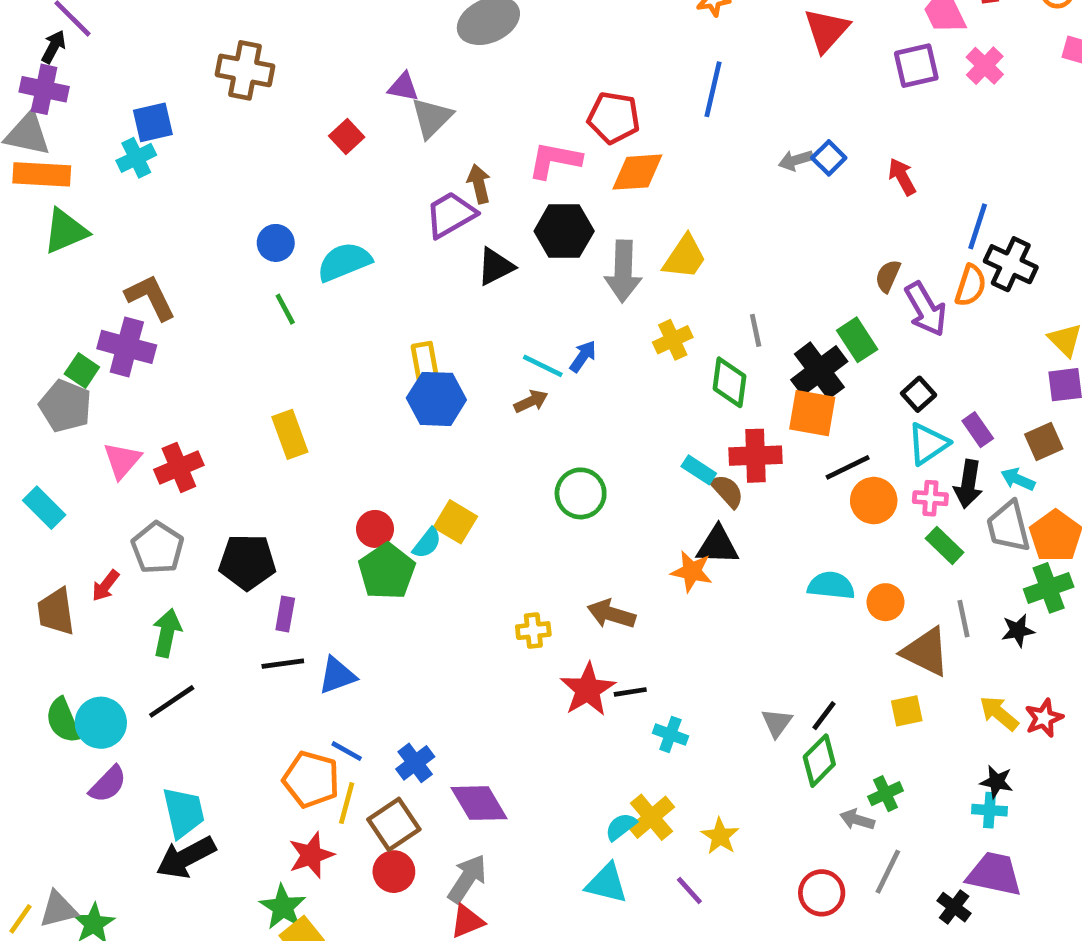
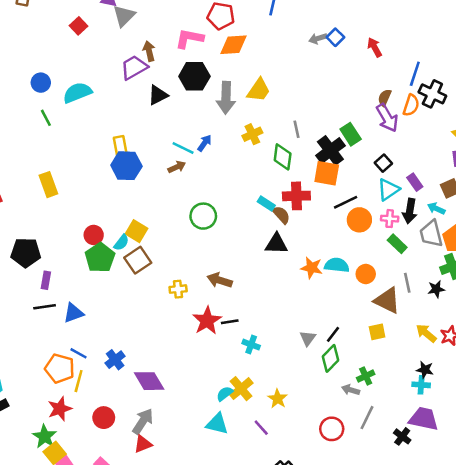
brown semicircle: (888, 276) -> (385, 98), moved
orange star: (692, 571) -> (312, 268), moved
brown square: (394, 824) -> (138, 260), moved

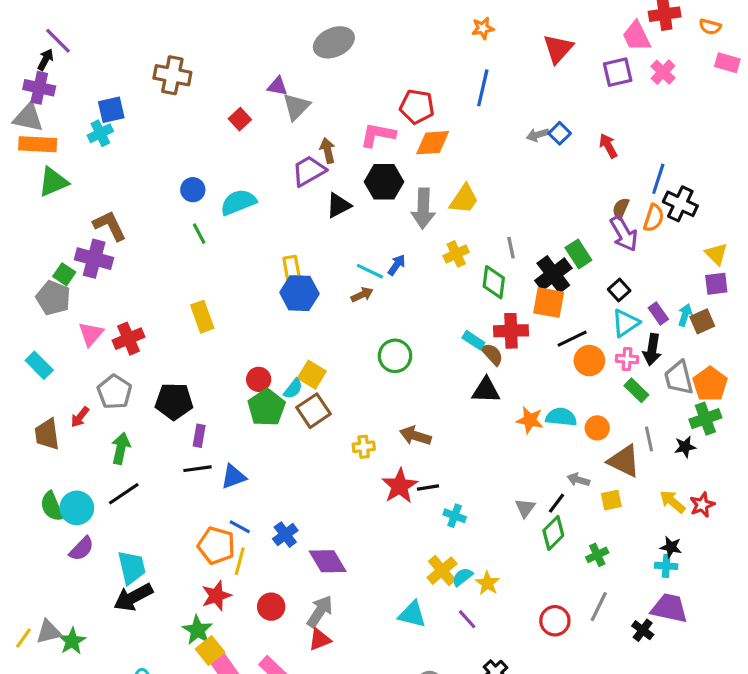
cyan arrow: (436, 209) -> (685, 315), moved, turned 84
gray arrow: (351, 390) -> (578, 480), moved
cyan semicircle: (225, 394) -> (462, 577), moved

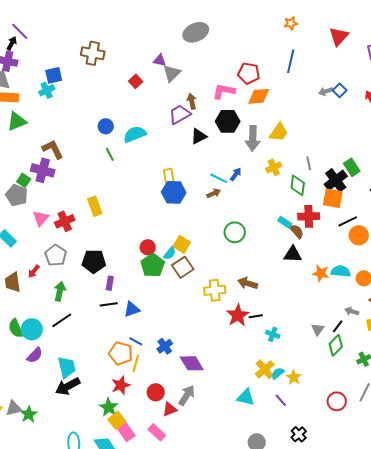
yellow rectangle: (202, 317) -> (95, 206), moved
yellow cross: (364, 447) -> (215, 290), size x1.5
red triangle: (320, 640) -> (170, 409), moved

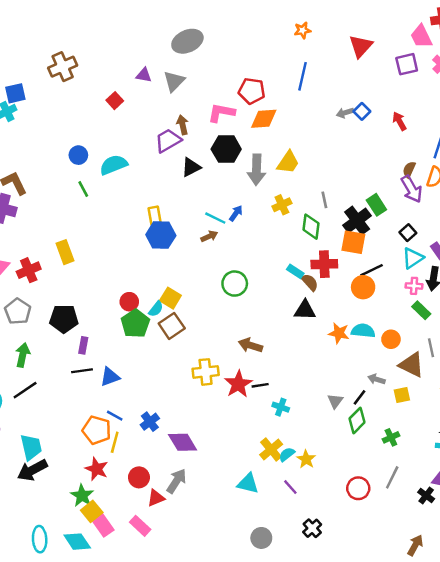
brown cross: (93, 53) -> (63, 67), turned -35
gray triangle: (172, 73) -> (174, 81), moved
orange circle: (359, 235) -> (363, 287), moved
yellow cross: (215, 290) -> (206, 372), moved
red star: (121, 385) -> (97, 469), turned -30

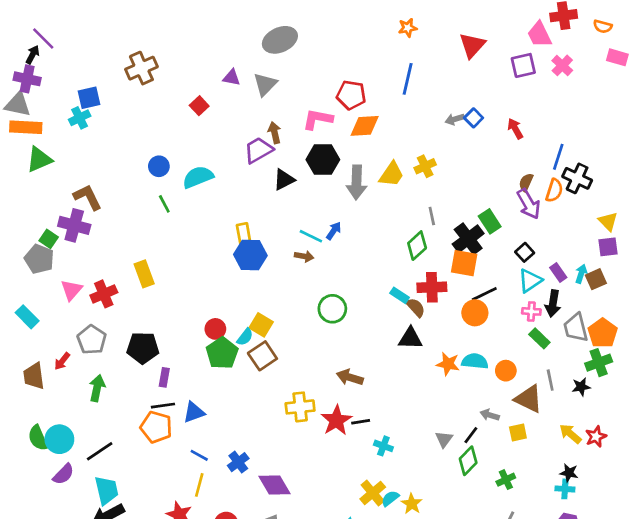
yellow cross: (282, 205) -> (425, 166), moved
green diamond: (311, 227) -> (417, 246), turned 40
brown arrow: (209, 236) -> (304, 256), turned 35
black line: (25, 390) -> (100, 451), moved
orange pentagon: (97, 430) -> (156, 427), moved

